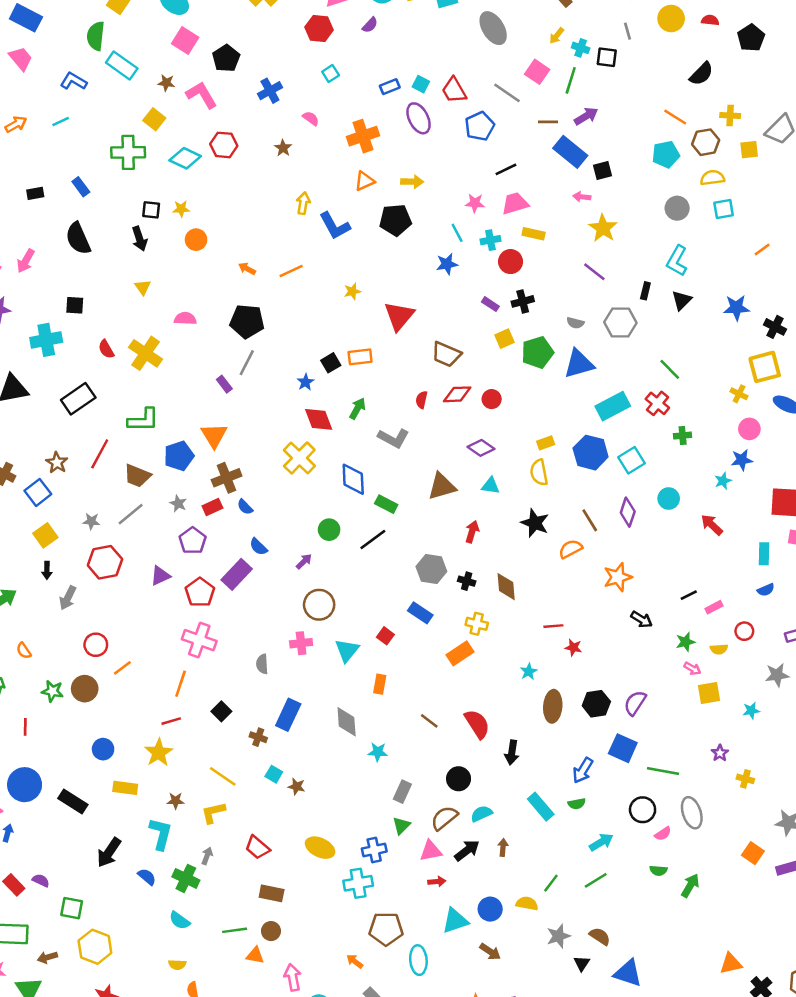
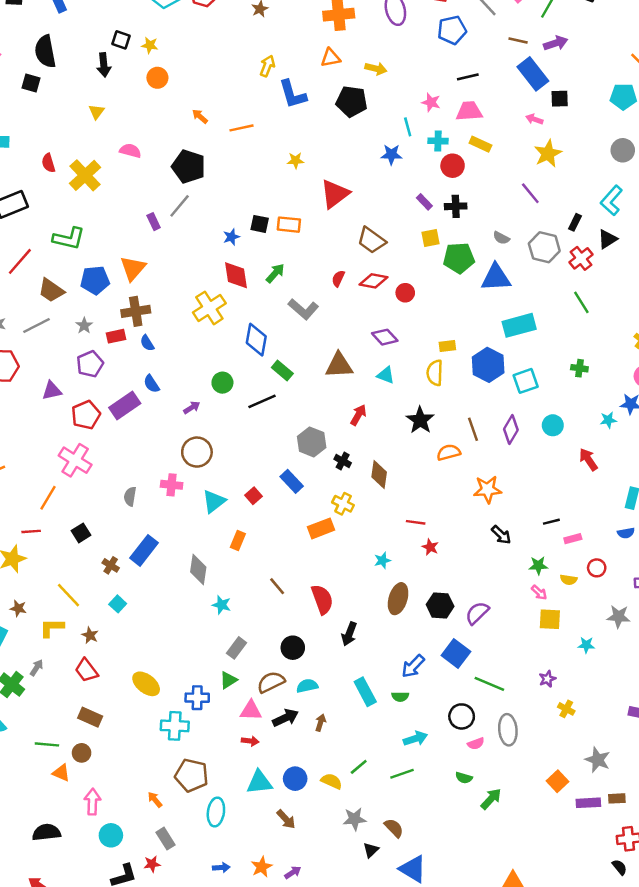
black square: (75, 305) -> (31, 83), moved
black square: (331, 363) -> (260, 224), turned 30
red cross: (657, 403) -> (581, 258), moved
brown star: (297, 786) -> (90, 635), moved

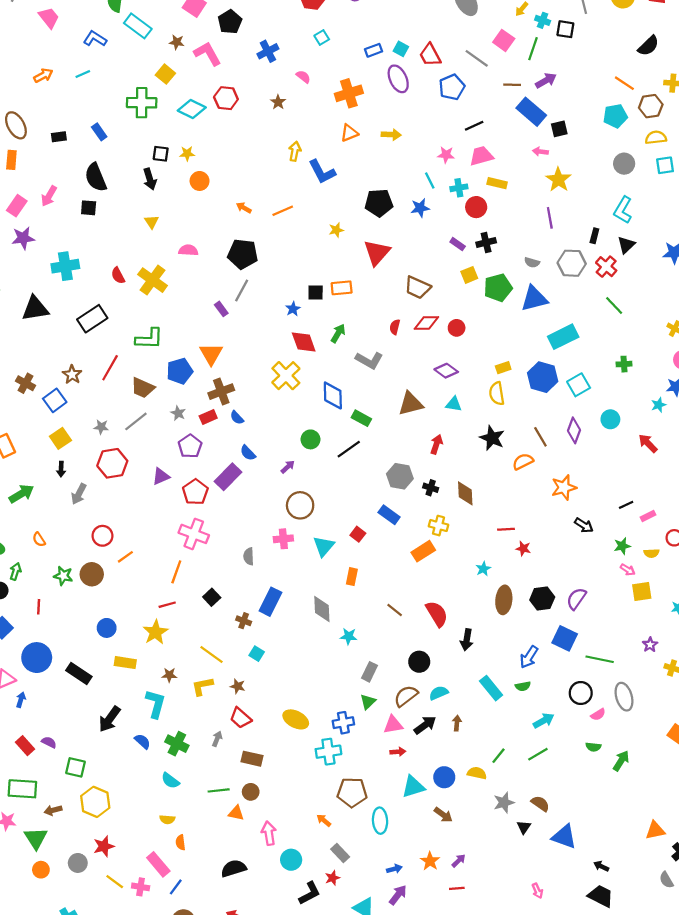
black pentagon: (352, 102) -> (379, 203), moved
purple line: (530, 193) -> (550, 218), turned 40
gray arrow: (37, 668) -> (217, 739), moved

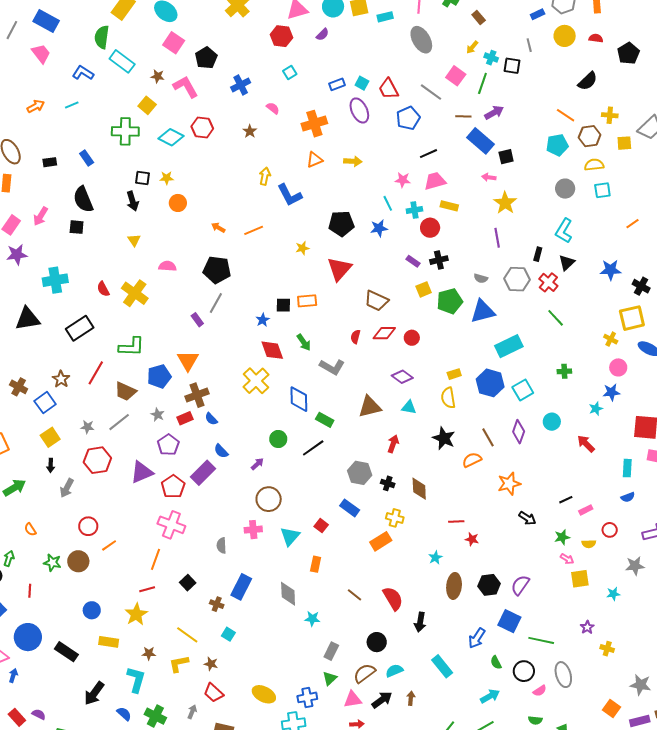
green arrow: (338, 333) -> (304, 342), turned 114
purple triangle: (161, 476) -> (142, 472), size x1.4
green semicircle: (523, 686) -> (496, 663), moved, turned 72

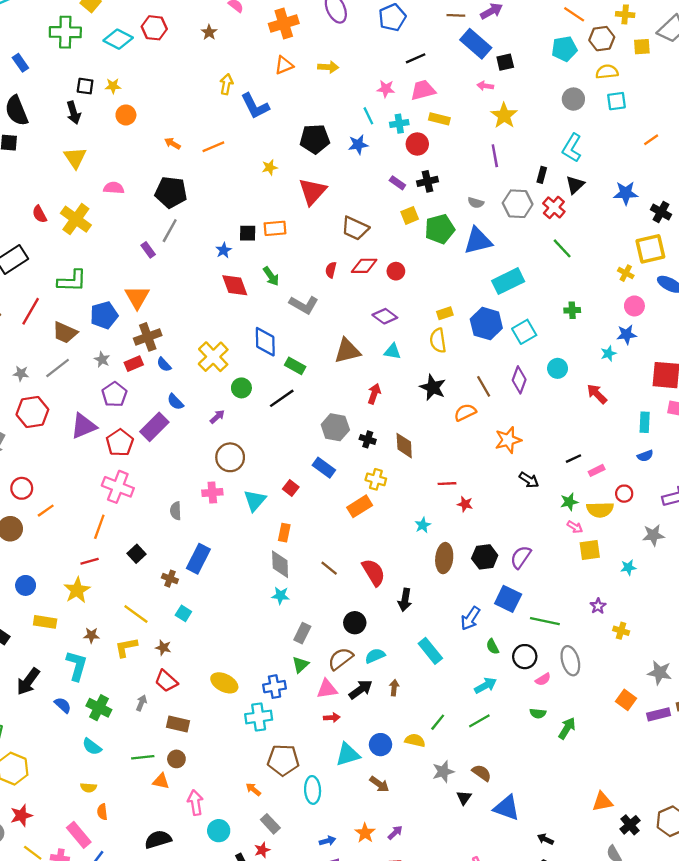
yellow triangle: (134, 240) -> (75, 158), size x1.5
yellow cross: (256, 381) -> (213, 357), moved
yellow semicircle: (589, 544) -> (600, 510), size x1.6
gray diamond: (288, 594) -> (280, 564), moved

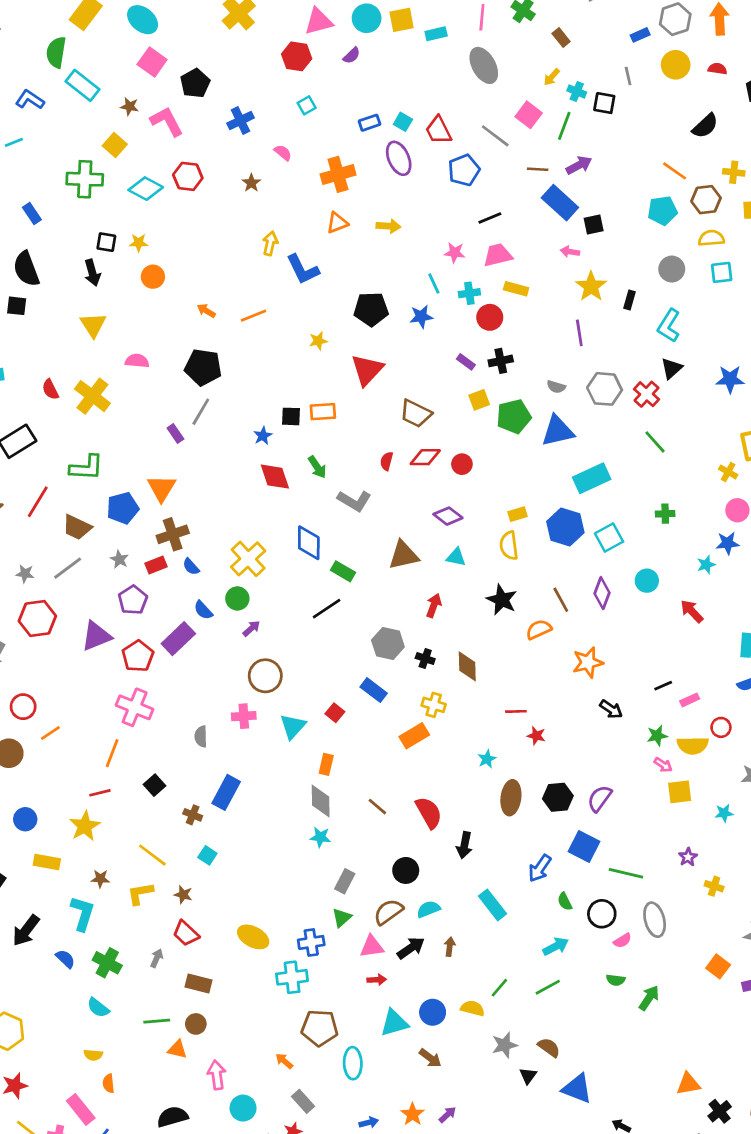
black rectangle: (542, 175) -> (630, 300), moved
green circle: (241, 388) -> (237, 598), moved

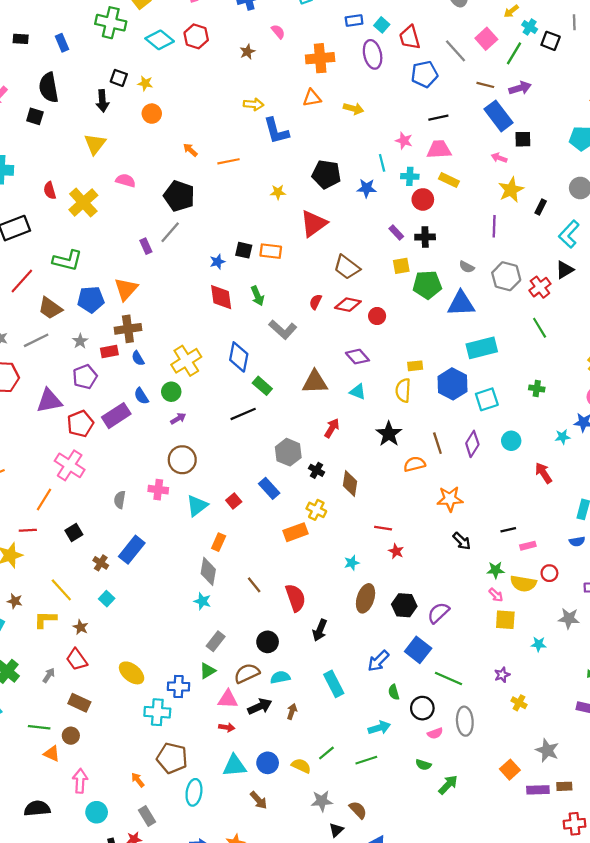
yellow arrow: (270, 243) -> (253, 104), turned 72

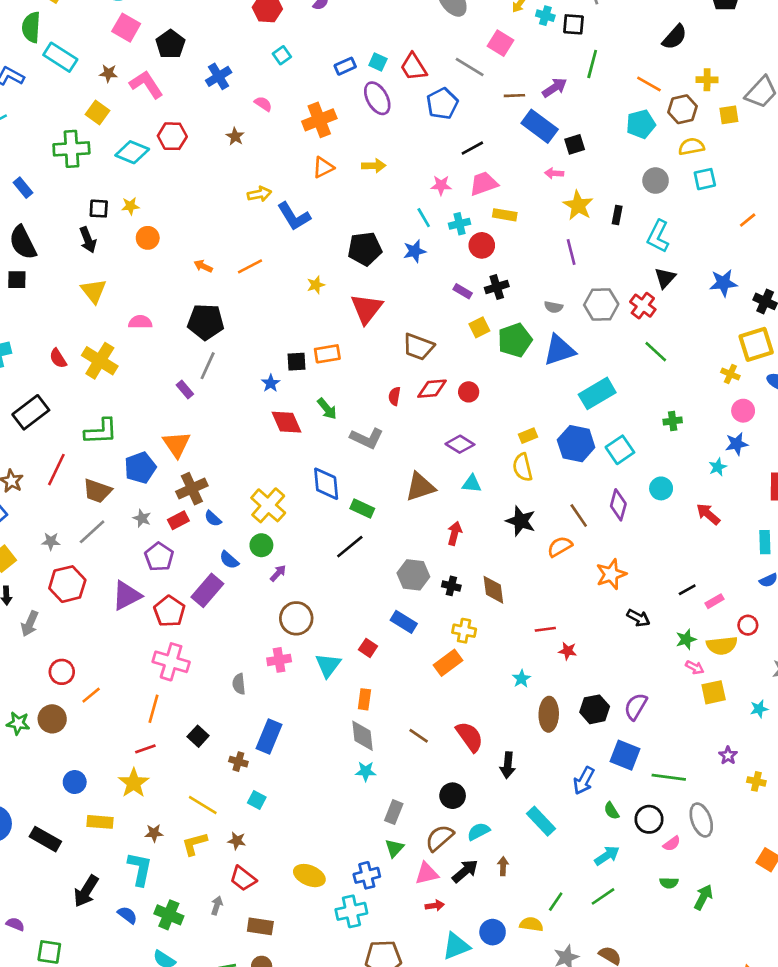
green line: (514, 53) -> (592, 64), moved

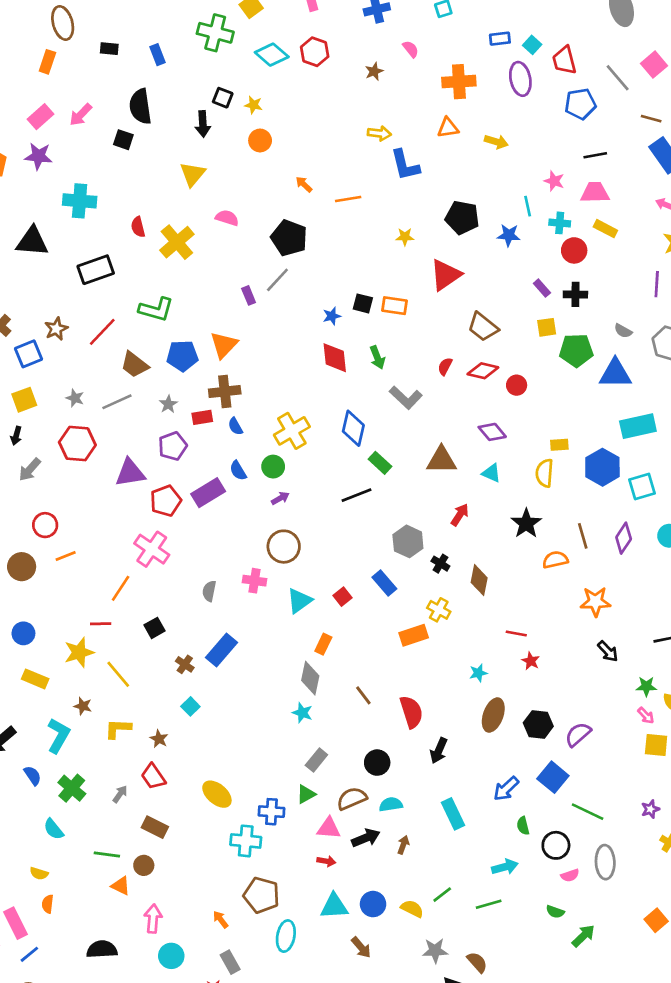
yellow line: (203, 805) -> (118, 674), moved

